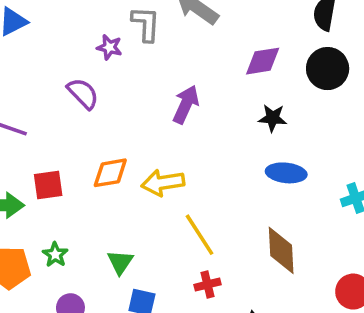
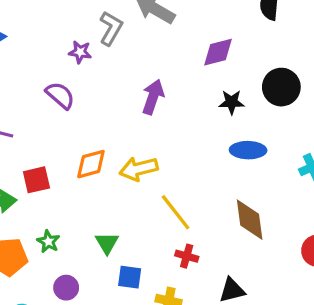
gray L-shape: (146, 24) -> (111, 28), turned 32
black circle: (328, 69) -> (281, 87), moved
red cross: (207, 285) -> (187, 256), turned 35

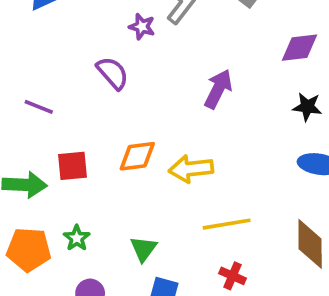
yellow line: (176, 212) -> (227, 224), turned -69

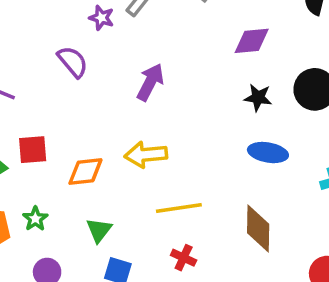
purple arrow: (218, 89) -> (150, 82), moved
orange diamond: (137, 156) -> (85, 172), moved

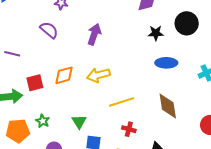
orange diamond: (85, 172) -> (64, 75), moved

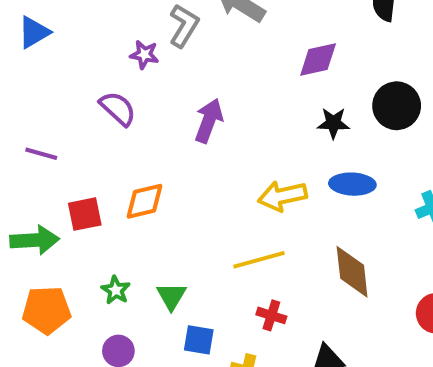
yellow arrow: (98, 75) -> (282, 196), moved
green star: (43, 121) -> (116, 290), moved

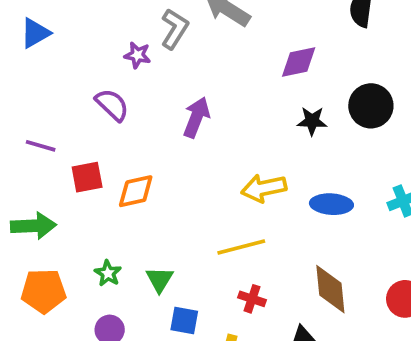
blue ellipse: (352, 184) -> (331, 204), moved
red square: (85, 214) -> (87, 177), moved
brown diamond: (352, 272) -> (330, 289), moved

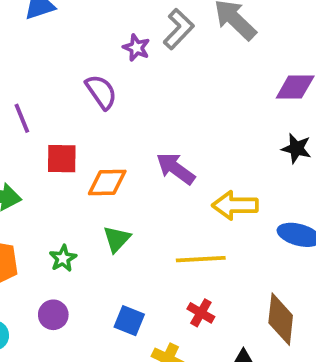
purple arrow: (196, 117) -> (176, 169), moved, turned -87
purple line: (41, 146) -> (22, 118), turned 40
green triangle: (159, 280) -> (117, 239), moved

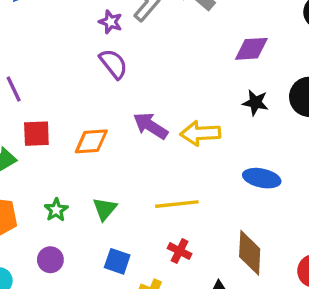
purple semicircle: (101, 92) -> (113, 64), moved
red square: (62, 159) -> (36, 134), moved
yellow arrow: (235, 205) -> (200, 133), moved
green triangle: (117, 239) -> (105, 209), moved

